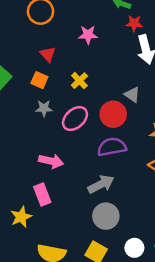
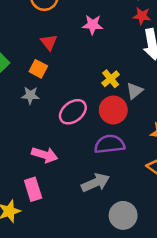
yellow cross: (79, 81) -> (111, 79), moved
gray triangle: (132, 95) -> (135, 91), turned 42
gray star: (44, 108) -> (30, 95), moved
gray circle: (106, 216) -> (123, 215), moved

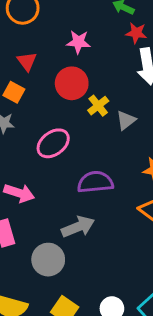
red circle: (113, 110) -> (72, 83), moved
gray circle: (123, 215) -> (48, 260), moved

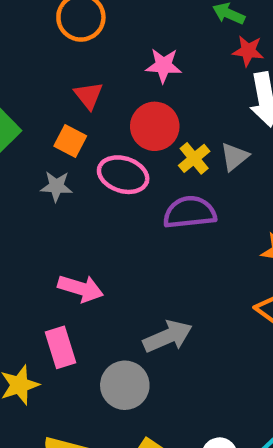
gray triangle: (126, 120) -> (234, 157), moved
pink ellipse: (53, 143) -> (123, 175), moved, turned 56
purple semicircle: (95, 182) -> (190, 212), moved

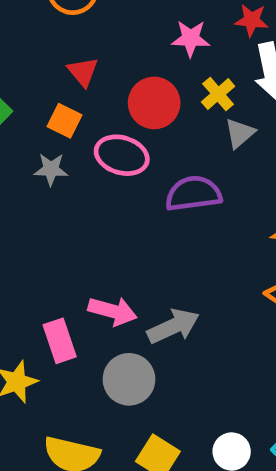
pink star: (164, 65) -> (191, 38), moved
yellow cross: (194, 158) -> (218, 94), moved
pink arrow: (81, 288) -> (113, 311), moved

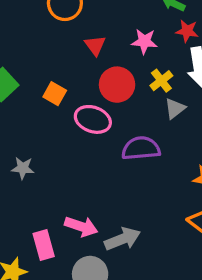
red triangle: (83, 72) -> (95, 45), moved
gray star: (51, 169) -> (23, 168), moved

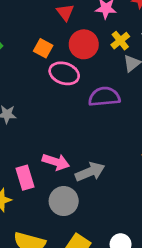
orange square: (55, 94) -> (43, 48), moved

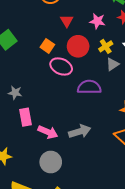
gray arrow: (90, 172) -> (80, 131), moved
pink rectangle: (25, 178) -> (25, 117), moved

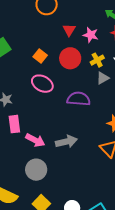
red triangle: (67, 21) -> (69, 30), moved
pink ellipse: (61, 66) -> (42, 84), moved

